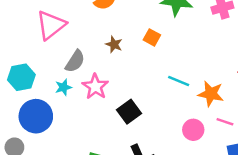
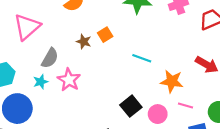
orange square: (152, 37) -> (105, 35), moved, turned 32
cyan line: (179, 81) -> (142, 58), moved
black square: (129, 112) -> (131, 106), moved

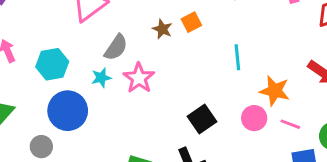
cyan line: (142, 58) -> (237, 57), turned 60
black square: (131, 106) -> (202, 119), moved
pink circle: (158, 114) -> (254, 118), moved

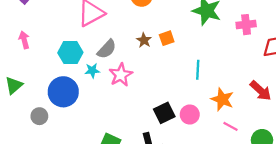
cyan hexagon: (52, 64) -> (70, 53), moved
pink circle: (254, 118) -> (190, 115), moved

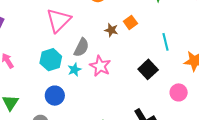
blue circle: (63, 92) -> (55, 96), size x0.7
black square: (164, 113) -> (148, 69), moved
pink circle: (190, 115) -> (179, 92), moved

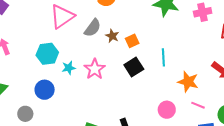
orange square: (130, 22) -> (132, 41), moved
gray semicircle: (81, 47) -> (93, 28), moved
black square: (148, 69) -> (134, 67), moved

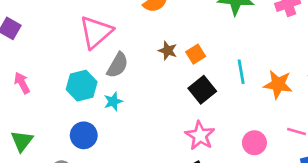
gray semicircle: (93, 28) -> (118, 65), moved
pink star: (95, 69) -> (200, 135), moved
orange star: (188, 82) -> (278, 84), moved

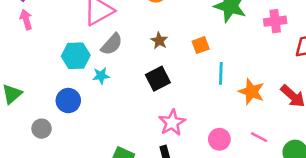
orange square: (196, 54) -> (201, 45), moved
pink arrow: (22, 83) -> (26, 20), moved
black square: (202, 90) -> (158, 79), moved

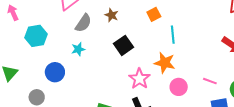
brown star: (159, 41) -> (112, 15), moved
cyan hexagon: (76, 56) -> (36, 36), moved
orange star: (251, 92) -> (165, 63), moved

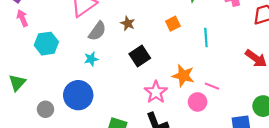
cyan line: (173, 35) -> (206, 38), moved
blue circle: (55, 72) -> (78, 95), moved, size x1.4
pink line: (210, 81) -> (212, 86), moved

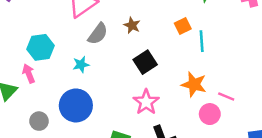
pink arrow: (22, 18) -> (29, 74), moved
cyan line: (206, 38) -> (202, 41), moved
cyan star: (91, 59) -> (81, 65), moved
pink star: (156, 92) -> (146, 102), moved

